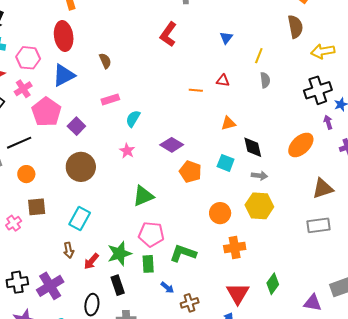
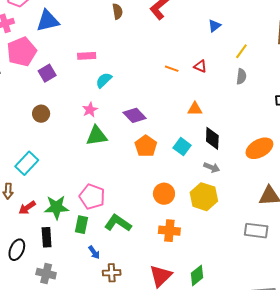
brown semicircle: (105, 61) -> (117, 11), moved
brown circle: (81, 167) -> (41, 114), size x0.6
green triangle: (143, 196) -> (97, 136), moved

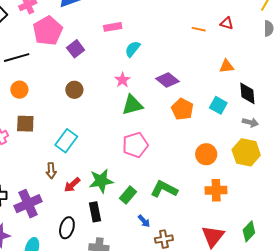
pink pentagon: (92, 197) -> (135, 145), moved, turned -30
green rectangle: (81, 225) -> (128, 195), turned 36

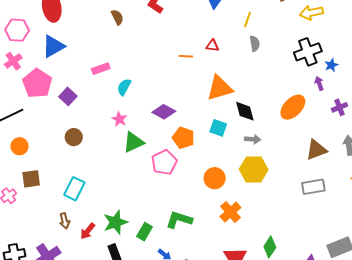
orange triangle: (227, 66) -> (220, 88), size x1.8
pink pentagon: (135, 145) -> (164, 162), moved
orange cross: (216, 190) -> (230, 212), turned -30

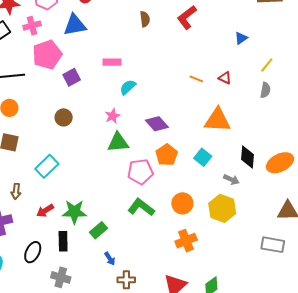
black diamond: (245, 111) -> (247, 157), moved
green L-shape: (179, 220) -> (141, 207), moved
brown arrow: (65, 221) -> (16, 191), moved

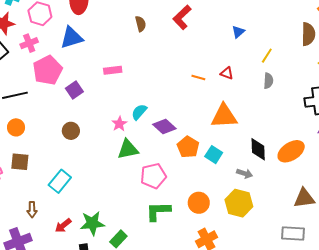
cyan semicircle: (128, 87) -> (139, 112), moved
orange pentagon: (167, 155) -> (188, 147), moved
green L-shape: (141, 207) -> (158, 211), turned -32

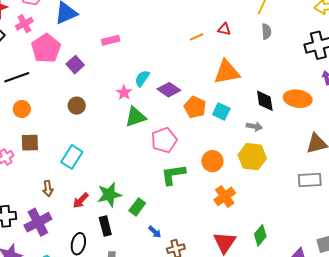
orange line: (198, 77) -> (197, 37), turned -32
orange ellipse: (291, 151) -> (298, 99), turned 48

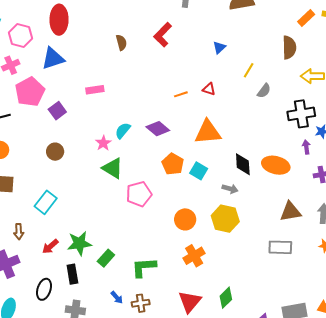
gray semicircle: (266, 31) -> (264, 91), moved, turned 35
purple diamond: (169, 90) -> (158, 129), moved
green triangle: (136, 117) -> (113, 168), turned 45
green L-shape: (173, 175) -> (144, 267), moved
blue arrow: (155, 232) -> (117, 297), moved

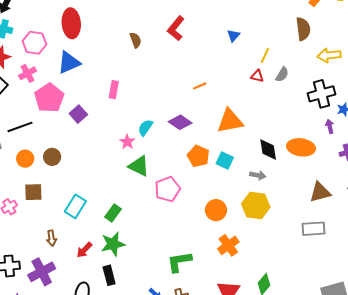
red triangle: (209, 89) -> (257, 76), moved
pink rectangle: (95, 90) -> (114, 90), turned -66
brown circle: (55, 152) -> (52, 157), moved
green rectangle: (106, 258) -> (113, 213), moved

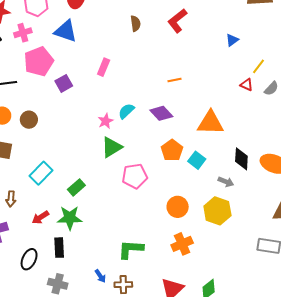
blue triangle: (69, 63) -> (66, 31), turned 30
orange line: (200, 86) -> (174, 80), moved
green triangle: (139, 166) -> (112, 147), turned 50

